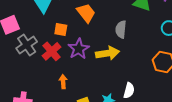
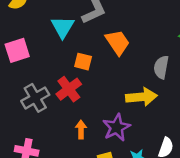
gray cross: (27, 45) -> (35, 98), moved
purple star: (79, 49) -> (117, 127), moved

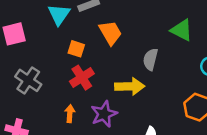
red cross: (69, 89) -> (82, 78), moved
gray cross: (35, 98) -> (28, 80), turned -30

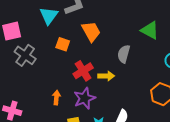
red cross: (82, 78) -> (83, 71), moved
gray cross: (28, 80) -> (25, 55), moved
yellow arrow: (130, 86) -> (106, 76), size x0.7

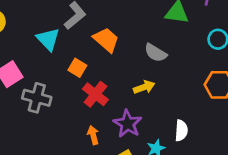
orange square: (63, 44) -> (77, 68), turned 32
gray semicircle: (124, 54) -> (156, 53), turned -54
red cross: (83, 71) -> (95, 94), moved

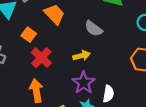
purple star: (128, 124) -> (84, 83), moved
orange arrow: (93, 135) -> (36, 91), size x1.5

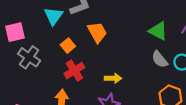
gray semicircle: (94, 29) -> (160, 59), moved

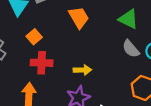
orange trapezoid: (97, 32) -> (79, 17), moved
red cross: (74, 71) -> (42, 63), turned 36

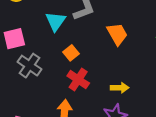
red cross: (42, 63) -> (78, 80), turned 30

